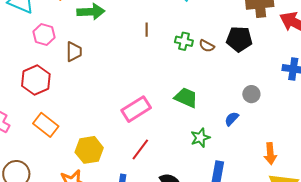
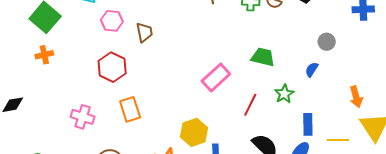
orange rectangle: (46, 125) -> (130, 109), turned 45
red line: (140, 149) -> (250, 105), moved
yellow hexagon: (89, 150) -> (194, 132), moved

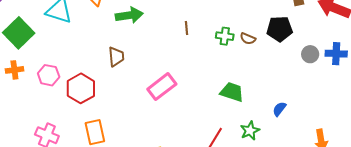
pink hexagon: (112, 21) -> (49, 75), moved
gray circle: (327, 42) -> (310, 54), moved
pink rectangle: (216, 77) -> (162, 87), moved

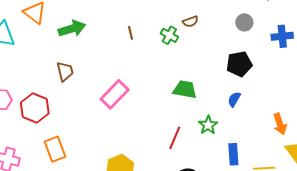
black pentagon: (280, 29) -> (239, 64), moved
green cross: (225, 36) -> (169, 35), turned 30
brown semicircle: (248, 39) -> (190, 22), moved, turned -35
gray circle: (310, 54) -> (244, 22), moved

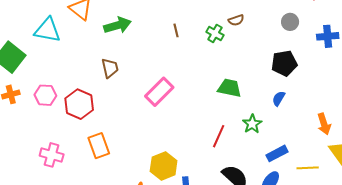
blue rectangle: (233, 154) -> (277, 153), turned 65

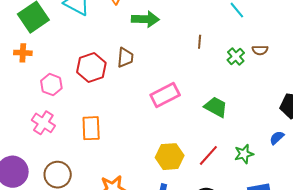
green trapezoid: (229, 88) -> (216, 107), moved
pink hexagon: (45, 95) -> (51, 85), moved
red hexagon: (79, 104) -> (91, 68), moved
yellow hexagon: (164, 166) -> (170, 157), moved

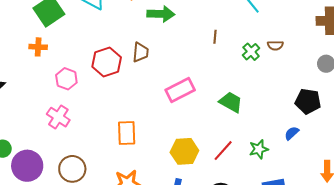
orange rectangle: (91, 128) -> (127, 133), moved

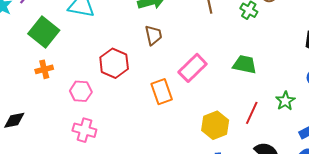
brown trapezoid: (141, 52) -> (153, 35), moved
orange rectangle: (127, 133) -> (162, 92), moved

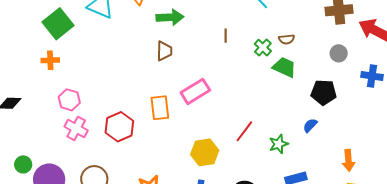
red hexagon: (114, 63) -> (119, 127), moved
green trapezoid: (245, 64) -> (284, 67), moved
pink hexagon: (81, 91) -> (69, 100), moved
red line: (252, 113) -> (244, 131), moved

